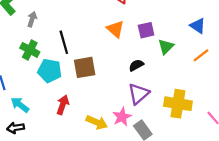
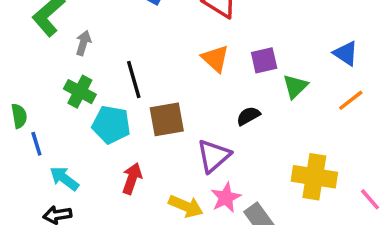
purple triangle: (138, 94) -> (214, 156), moved

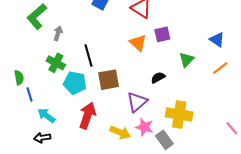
purple square: (264, 60) -> (162, 34), moved
yellow cross: (314, 177) -> (179, 114), moved
red arrow: (132, 178) -> (87, 116), size x1.4
pink star: (226, 198) -> (144, 127), turned -30

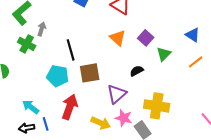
purple square: (162, 34) -> (146, 38), moved, turned -35
green cross: (56, 63) -> (27, 44), moved
blue line: (30, 94) -> (46, 124), moved

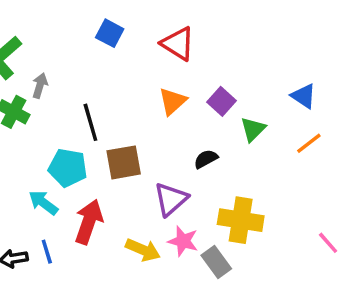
orange triangle: (118, 38) -> (173, 101), turned 36
cyan arrow: (31, 107) -> (43, 203), moved

